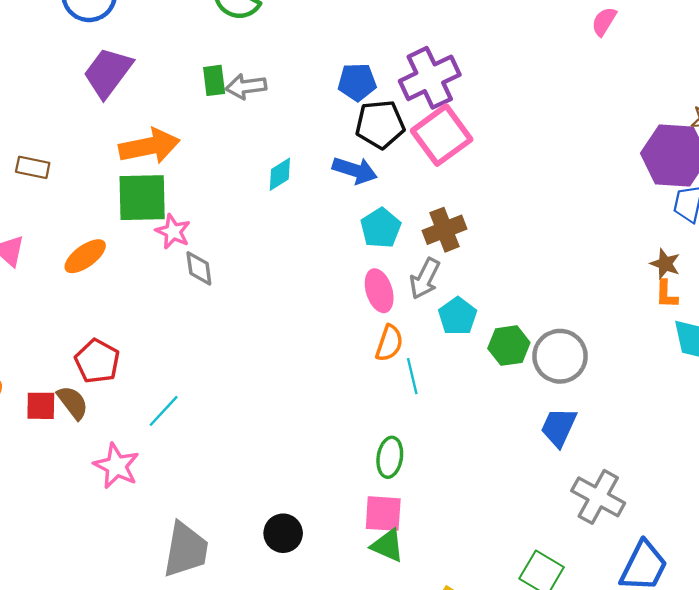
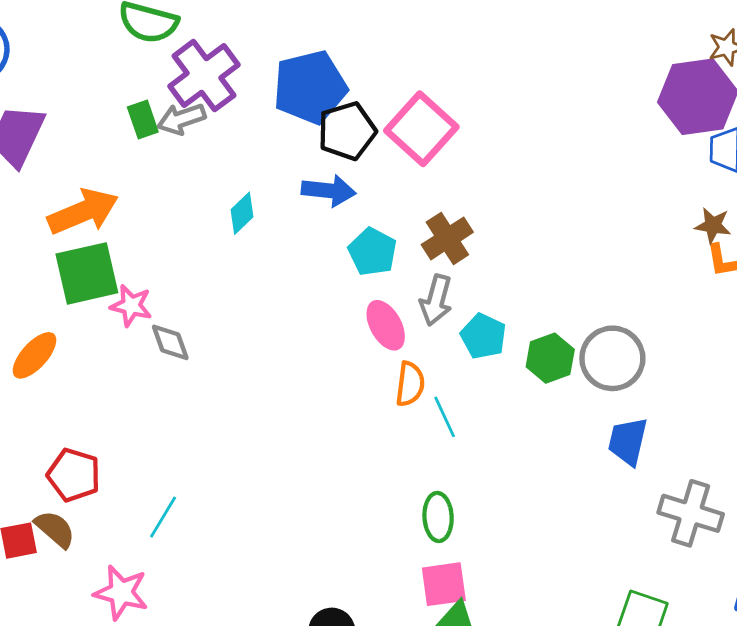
purple cross: (430, 78) -> (204, 76), moved
blue pentagon: (357, 82) -> (310, 87), size x1.6

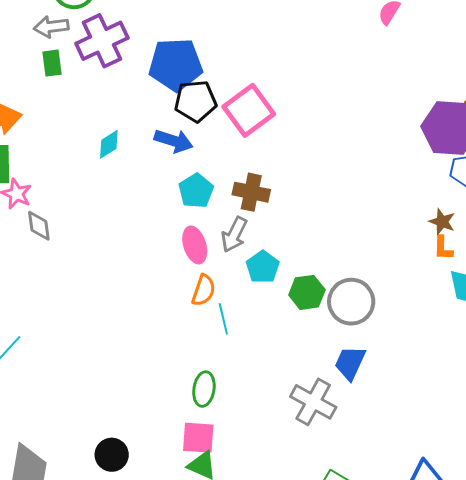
gray arrow: (181, 119) -> (51, 27), moved
brown cross: (447, 238) -> (251, 192), turned 33
gray cross: (691, 513) -> (313, 402), moved

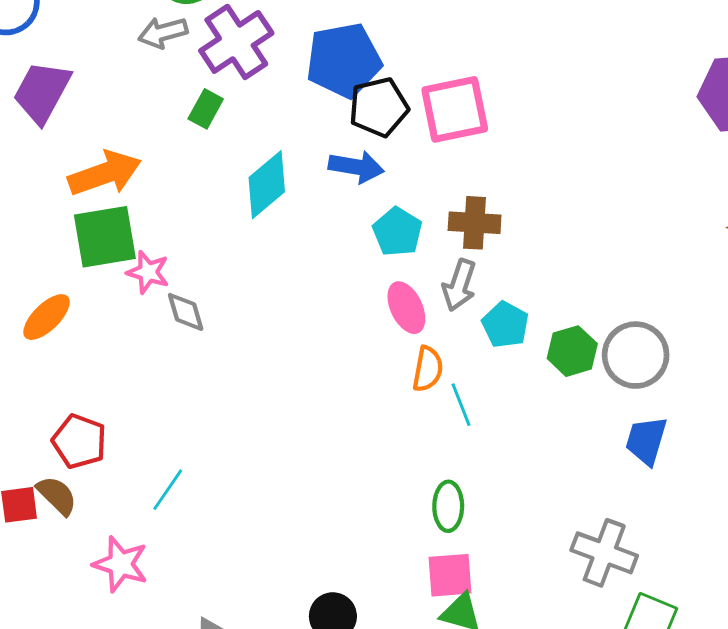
green rectangle: (52, 63) -> (206, 109), moved, turned 44
pink square: (249, 110) -> (455, 109), turned 33
cyan diamond: (109, 144) -> (267, 185), size x1.6
gray cross: (313, 402) -> (604, 553), moved

